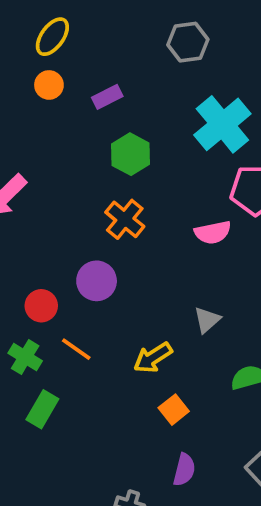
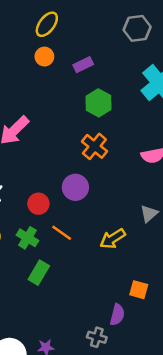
orange square: (174, 410) -> (139, 290), moved, turned -36
purple semicircle: (184, 470) -> (117, 315), moved

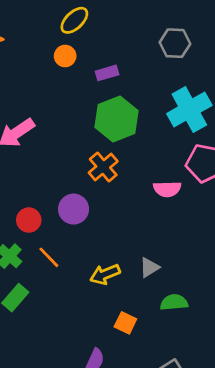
green hexagon: (99, 103) -> (117, 119), size x1.4
gray triangle: (149, 214) -> (149, 268), moved
orange square: (139, 290) -> (125, 323), moved

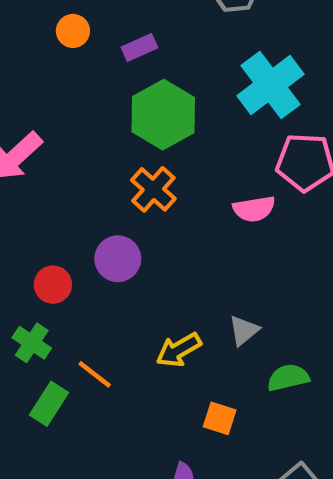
orange line: (49, 257) -> (95, 374), moved

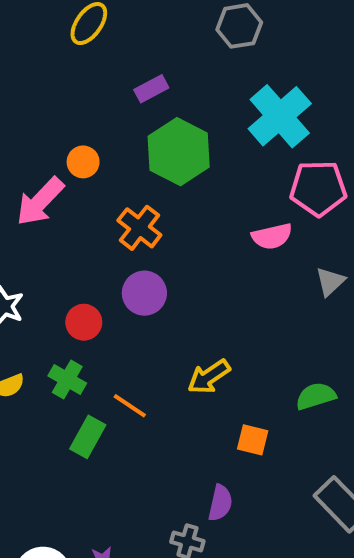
orange circle: (73, 31) -> (83, 162), moved
orange cross: (153, 189) -> (139, 228), moved
gray triangle: (244, 330) -> (330, 281), moved

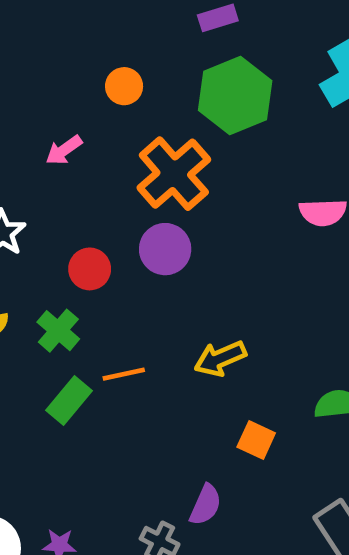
pink arrow: (40, 201) -> (64, 150), moved, size x0.6
orange cross: (139, 228) -> (174, 174), size x1.4
orange line: (130, 406) -> (124, 374), turned -57

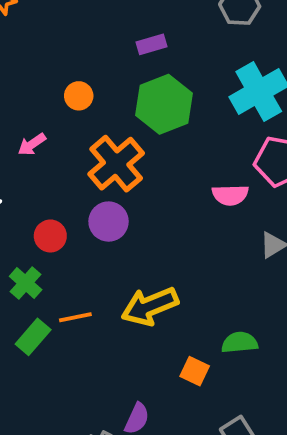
yellow arrow: (220, 358) -> (150, 306), size x1.4
orange square: (256, 440) -> (195, 371), moved

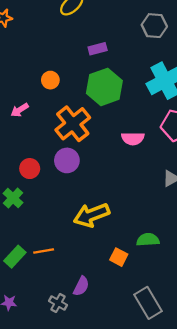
pink semicircle: (230, 195) -> (133, 139), moved
orange line: (75, 317) -> (44, 251), moved
green rectangle: (33, 337) -> (15, 257), moved

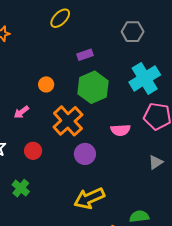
purple circle: (67, 160) -> (85, 154), moved
red circle: (30, 169) -> (33, 151), moved

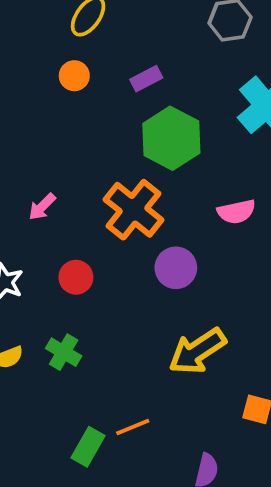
orange circle: (46, 84) -> (74, 76), moved

